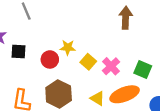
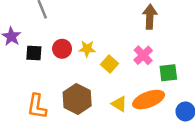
red circle: (50, 59) -> (62, 49), moved
pink cross: (111, 66) -> (143, 55), moved
green square: (143, 70) -> (168, 73), turned -30

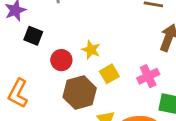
red circle: (62, 49) -> (61, 60), moved
brown hexagon: (77, 99) -> (80, 93), moved

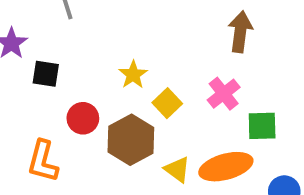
yellow star: (91, 50) -> (133, 75), turned 30
red circle: (61, 60) -> (83, 118), moved

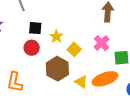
black square: (46, 74) -> (35, 28), moved
red circle: (83, 118) -> (32, 48), moved

